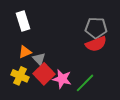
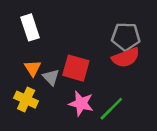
orange triangle: (25, 52) -> (33, 68), turned -40
red square: (44, 74) -> (76, 68), moved, turned -30

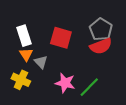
white rectangle: (30, 27) -> (24, 36), moved
gray pentagon: (126, 37) -> (101, 29), turned 30
red square: (76, 68) -> (61, 38), moved

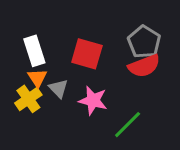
yellow cross: (21, 80) -> (28, 99), moved, turned 30
pink star: (65, 83) -> (93, 100), moved

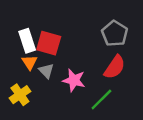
red square: (87, 54) -> (49, 43), moved
red semicircle: (144, 66) -> (115, 67), moved, turned -35
yellow cross: (28, 99) -> (20, 95), moved

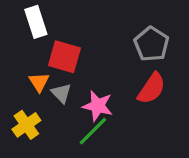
white rectangle: (27, 41) -> (36, 22), moved
green line: (101, 100) -> (93, 131), moved

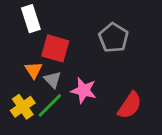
gray pentagon: (152, 44) -> (114, 38), moved
red semicircle: (152, 88) -> (130, 105), moved
green line: (93, 131) -> (50, 105), moved

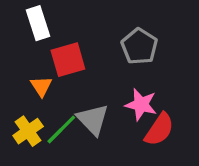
red square: (55, 48) -> (68, 60), turned -32
gray triangle: (53, 80) -> (93, 119), moved, size x1.5
pink star: (84, 90) -> (141, 105), moved

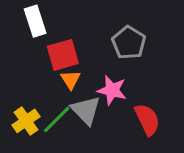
orange triangle: (41, 86) -> (71, 79), moved
pink star: (141, 105) -> (112, 90), moved
red semicircle: (159, 129) -> (147, 119), turned -60

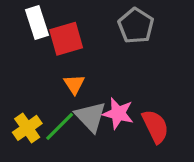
gray pentagon: (129, 43) -> (136, 26), moved
red square: (63, 55) -> (66, 39), moved
pink star: (112, 90) -> (118, 113), moved

